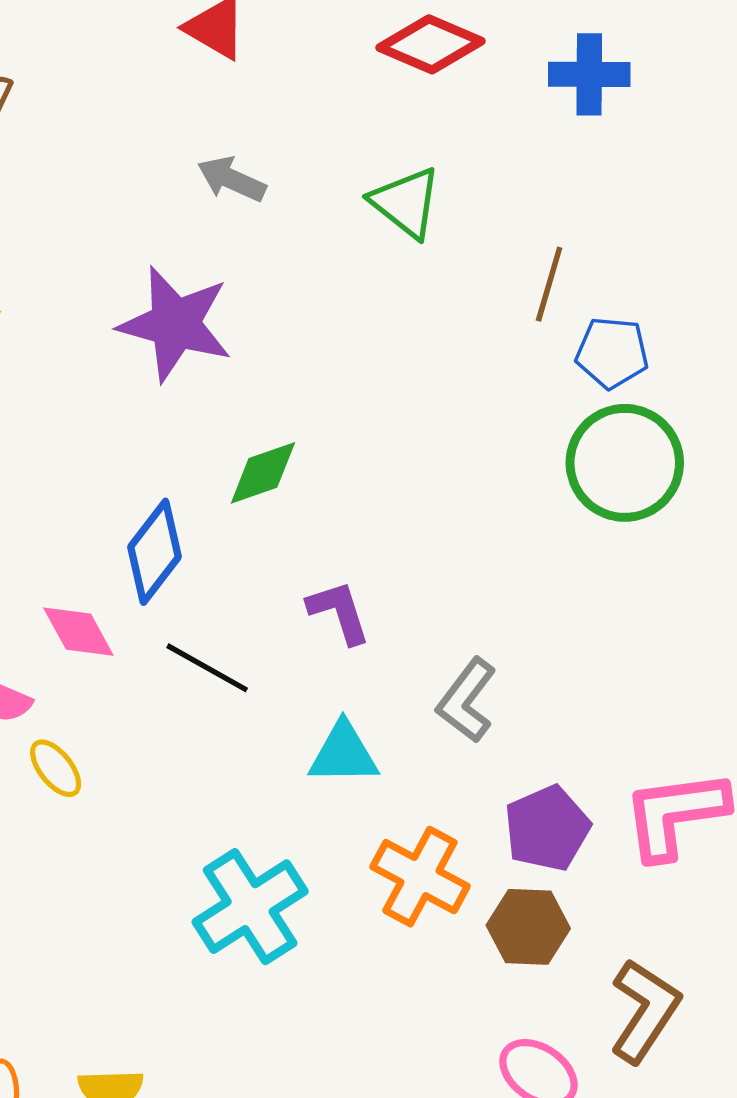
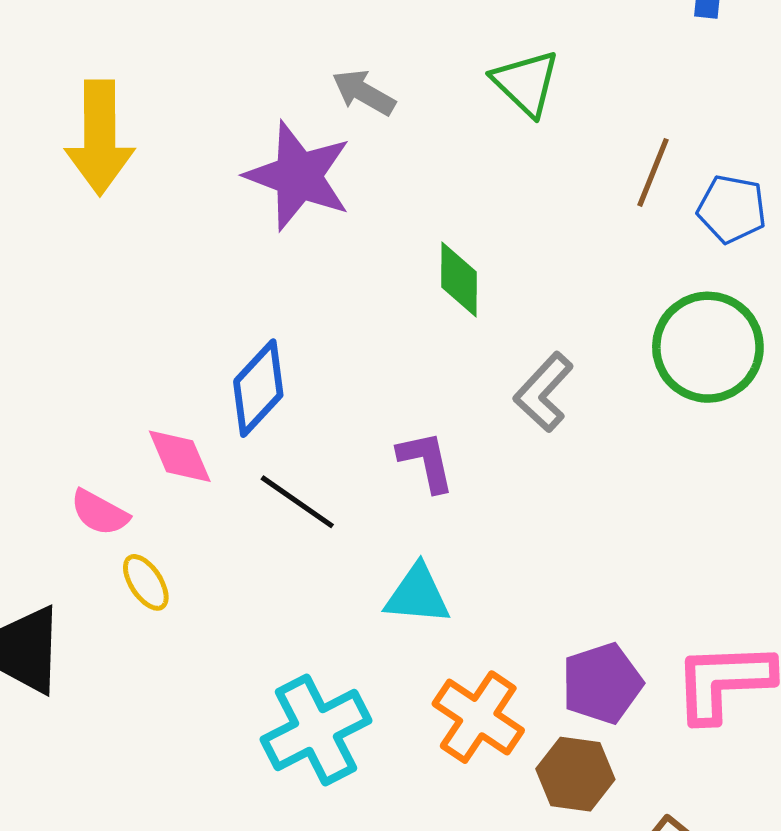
gray arrow: (232, 179) -> (364, 92), moved
blue pentagon: (612, 353) -> (732, 209), moved
green diamond: (263, 473) -> (459, 279), moved, turned -76
gray L-shape: (467, 700) -> (544, 392), moved

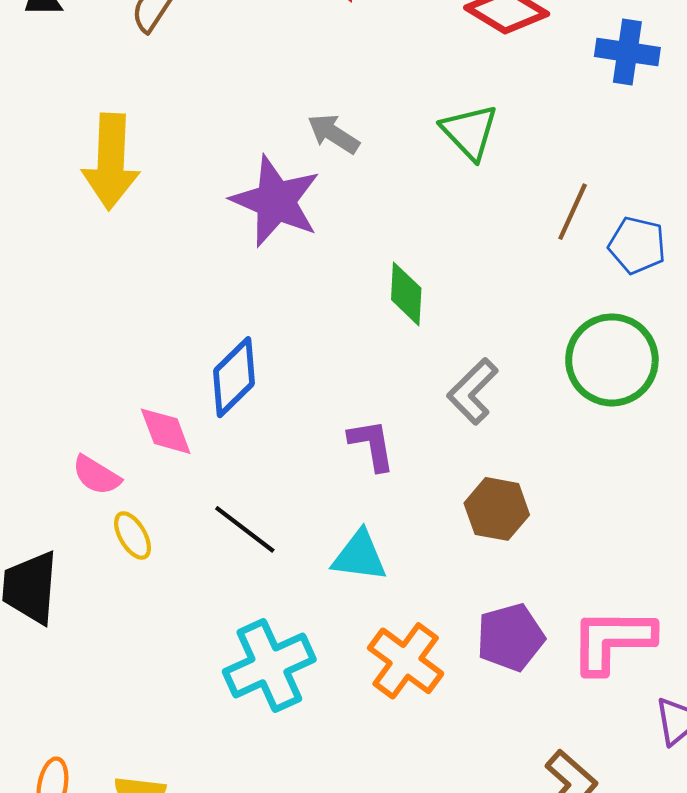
black line: (297, 502) -> (245, 529), moved
brown hexagon: (575, 774) -> (497, 509), moved

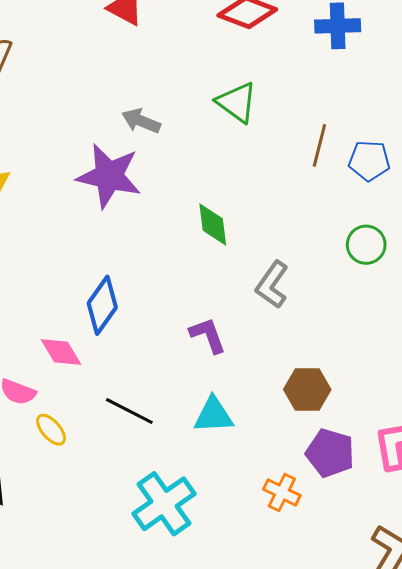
green circle: (612, 360) -> (366, 245), size x0.6
brown hexagon: (497, 509) -> (307, 389), moved
purple pentagon: (510, 637) -> (330, 453), turned -30
orange cross: (406, 661) -> (282, 492), moved, size x0.7

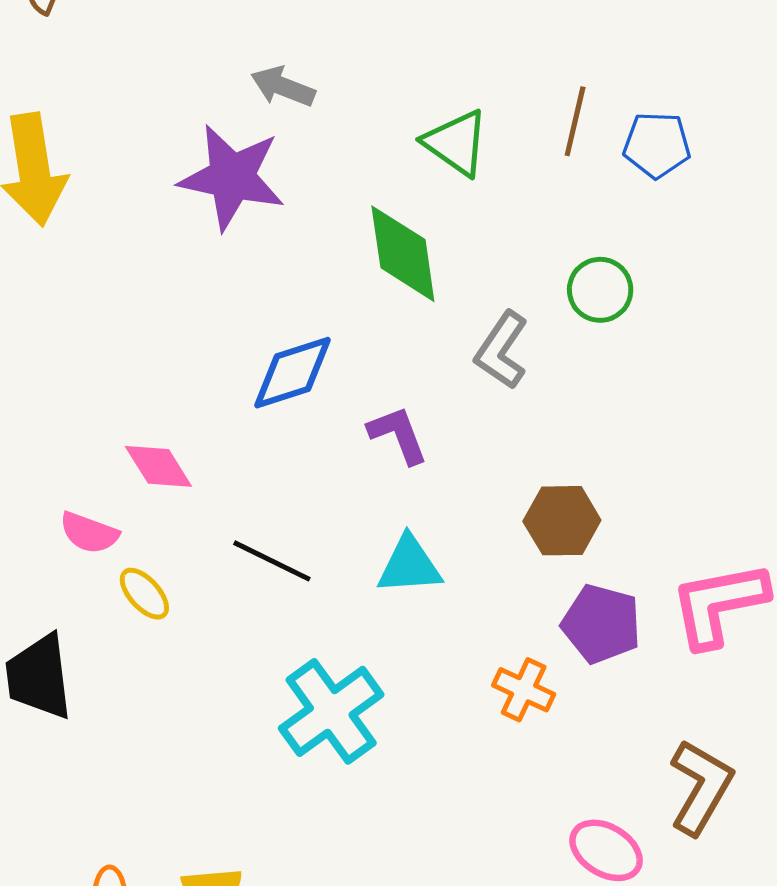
green triangle: (237, 102) -> (456, 143), moved
green diamond: (213, 224) -> (403, 254), size x1.4
green circle: (366, 245) -> (600, 290), moved
blue diamond: (102, 305) -> (292, 373), moved, turned 38

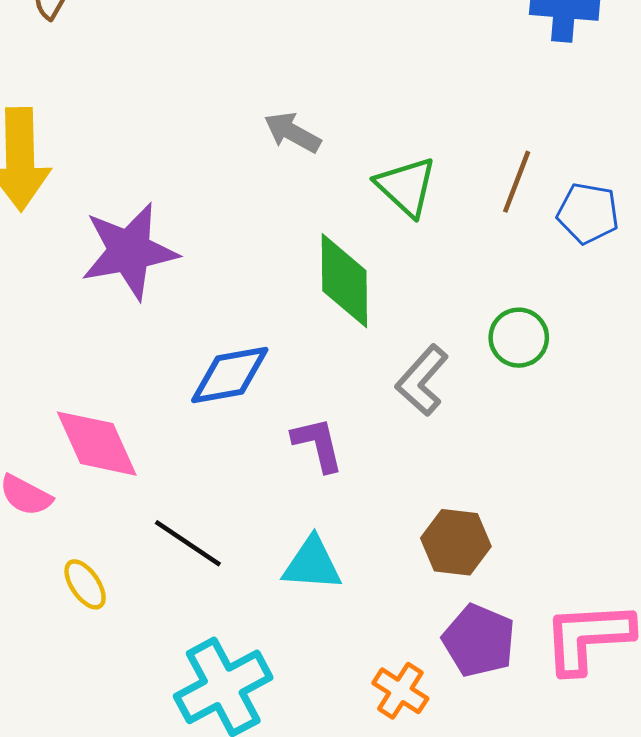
gray arrow: (283, 87) -> (292, 132), moved
purple star: (232, 177) -> (129, 251), moved, turned -30
pink diamond: (158, 466) -> (97, 444), size x1.4
yellow ellipse: (144, 594) -> (85, 584), moved

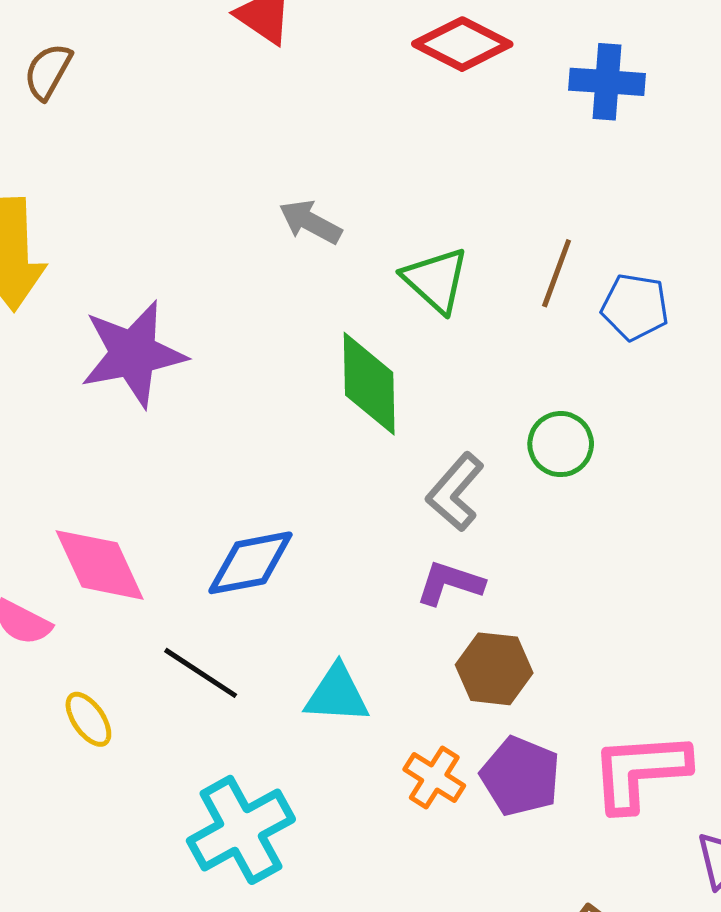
blue diamond: (230, 375) -> (250, 563), moved
purple L-shape: (318, 444) -> (450, 583), moved, turned -58
orange cross: (400, 691) -> (434, 778), moved

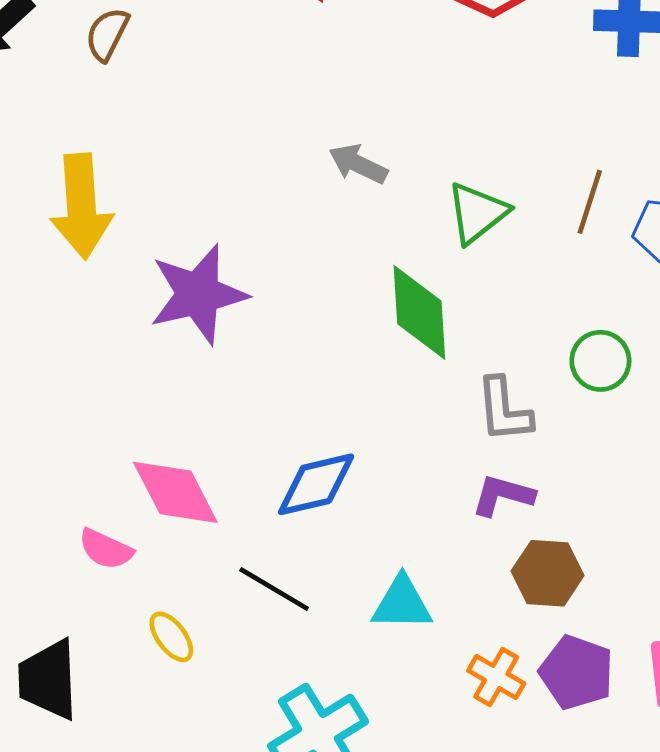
green triangle: (436, 280) -> (477, 213), turned 42
gray L-shape: (455, 492) -> (504, 410), turned -44

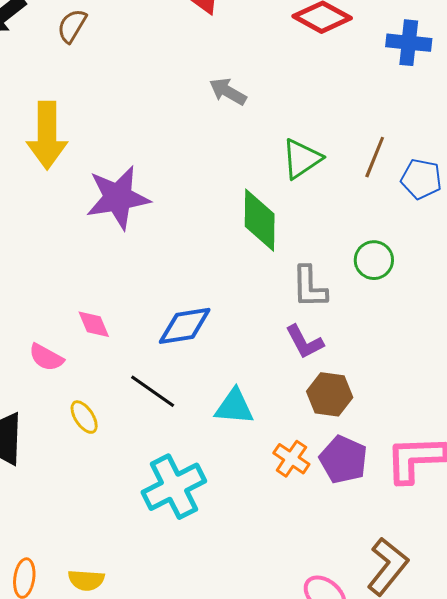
gray arrow: (358, 164) -> (228, 92), moved
pink diamond: (175, 492) -> (94, 324), size x0.6
purple L-shape: (503, 495) -> (304, 342), turned -138

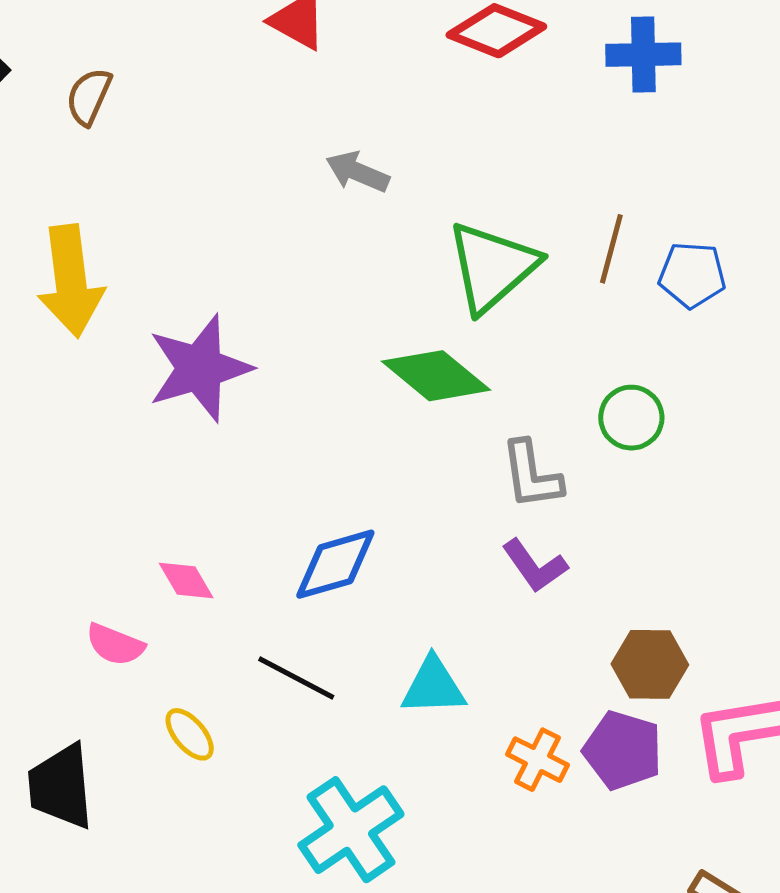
green triangle: (302, 159) -> (492, 267), size x1.4
green diamond: (260, 220) -> (436, 376), turned -44
brown hexagon: (330, 394) -> (650, 664), moved

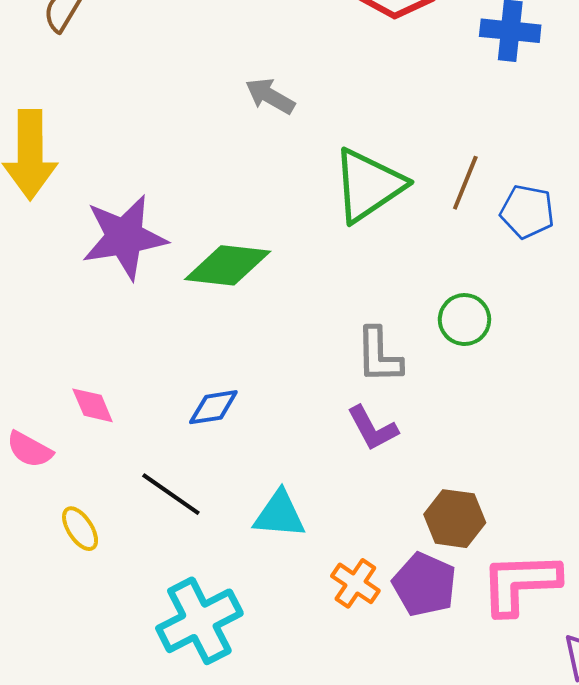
green diamond: (436, 376) -> (228, 265), moved, turned -40
blue diamond: (335, 564) -> (213, 407), size x0.7

